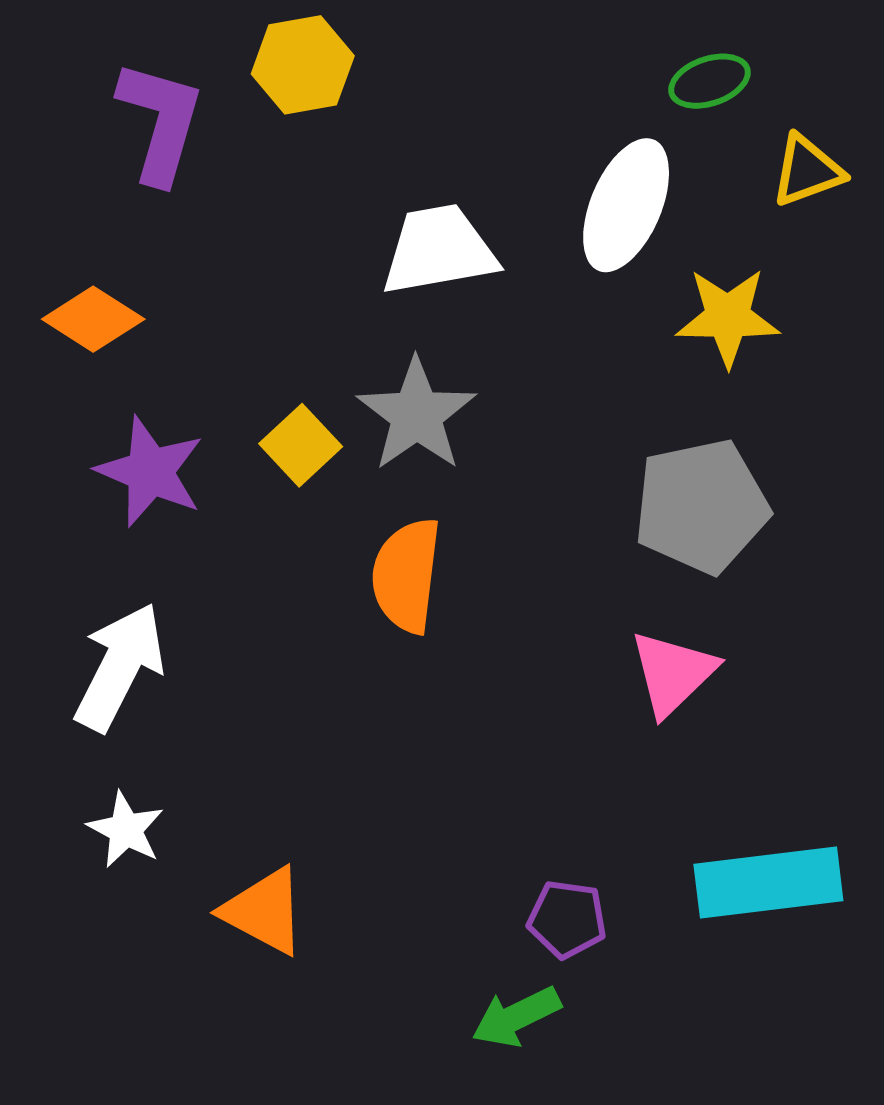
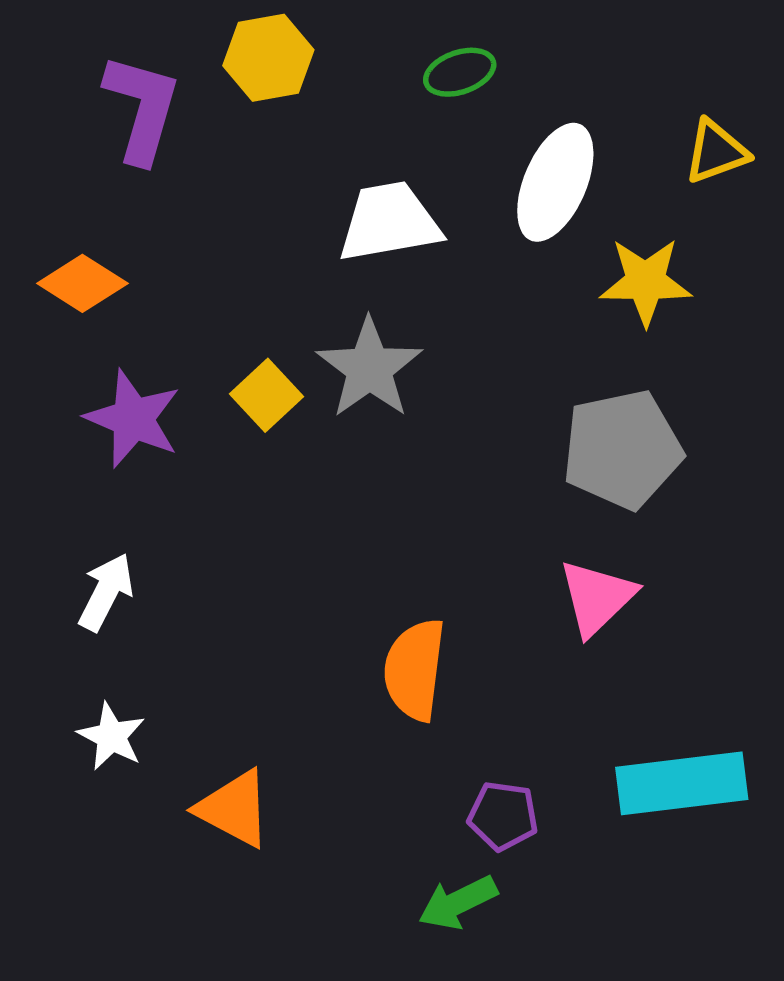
green ellipse: (709, 81) -> (460, 72), moved
orange semicircle: (406, 575) -> (415, 670), moved
white arrow: (120, 667) -> (106, 592), size x0.7

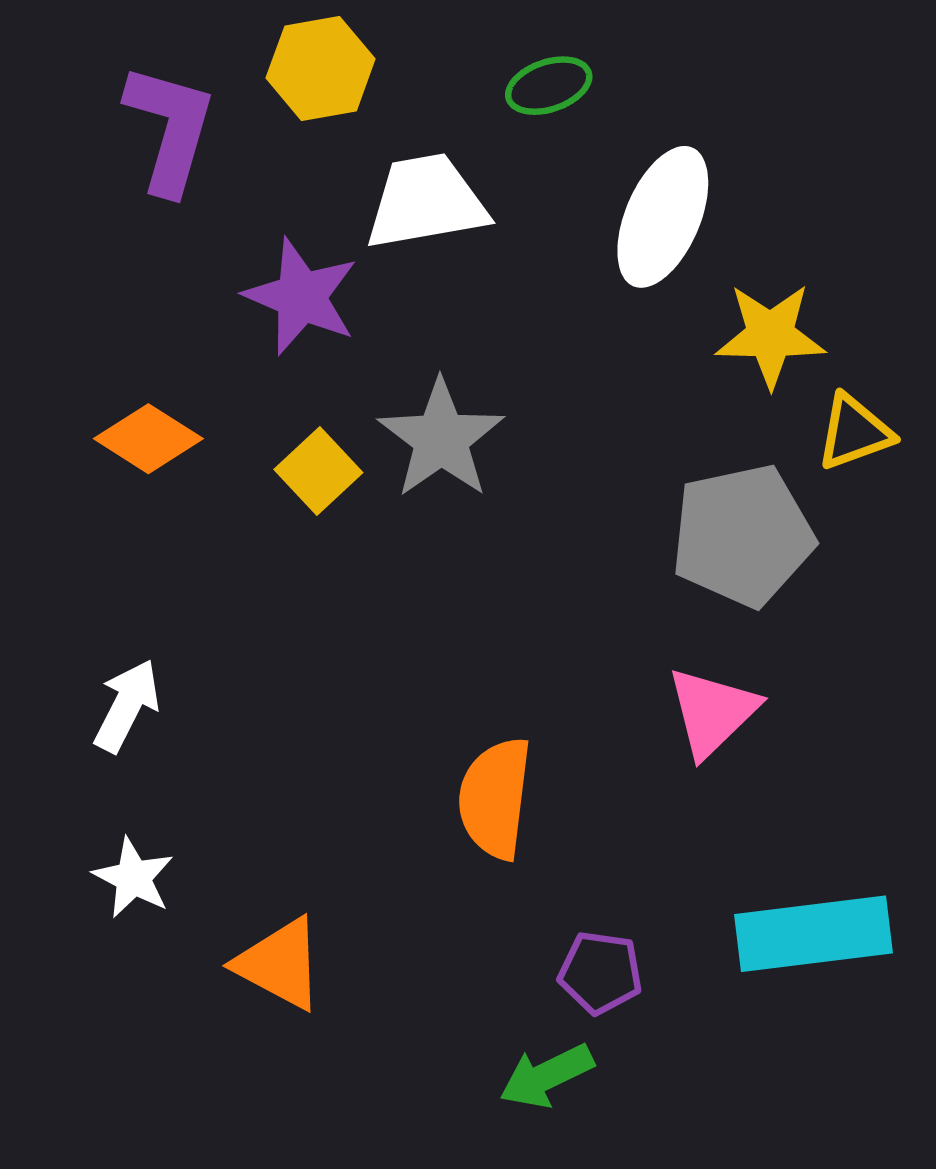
yellow triangle: (716, 152) -> (854, 432), moved
white trapezoid: (389, 222) -> (426, 202), moved
orange diamond: (82, 283) -> (148, 439), moved
purple star: (133, 419) -> (301, 297), moved

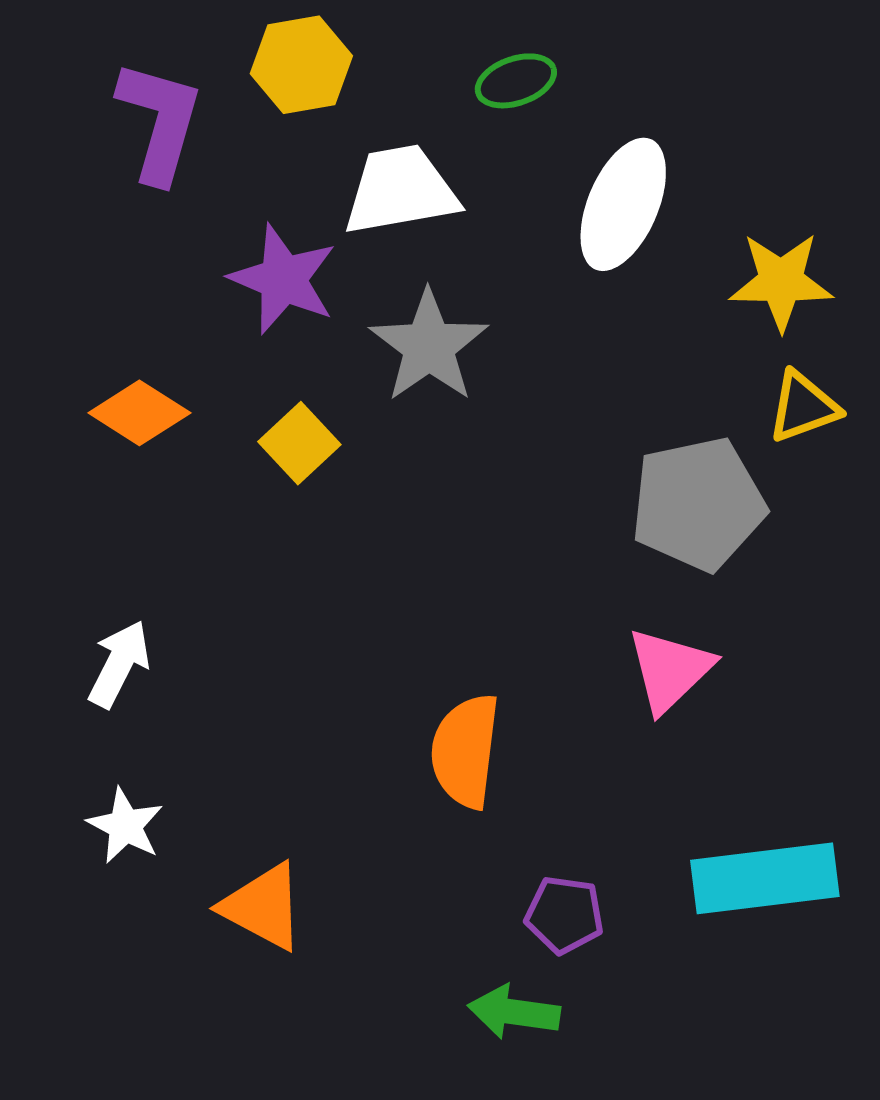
yellow star: (770, 335) -> (781, 281), moved
gray star: (441, 439) -> (429, 346), moved
green arrow: (547, 1076) -> (514, 1012), turned 34

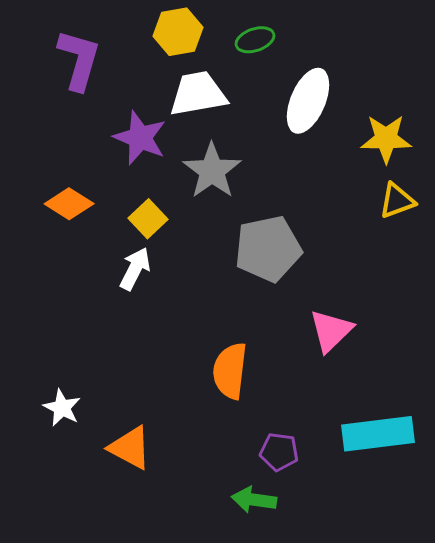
yellow hexagon: (301, 65) -> (178, 32), moved
gray pentagon: (698, 504) -> (268, 249), moved
white arrow: (119, 664) -> (135, 269), moved

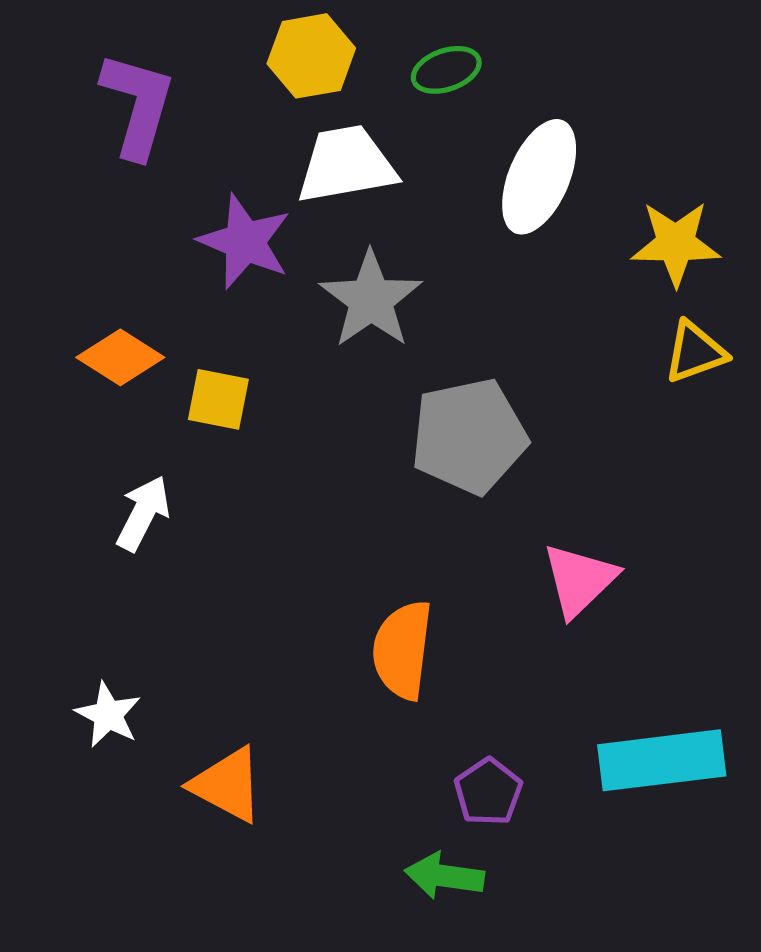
yellow square: (148, 219) -> (218, 399), moved, turned -36
white arrow: (135, 269) -> (143, 513), moved
purple pentagon: (279, 452) -> (488, 792), turned 30

